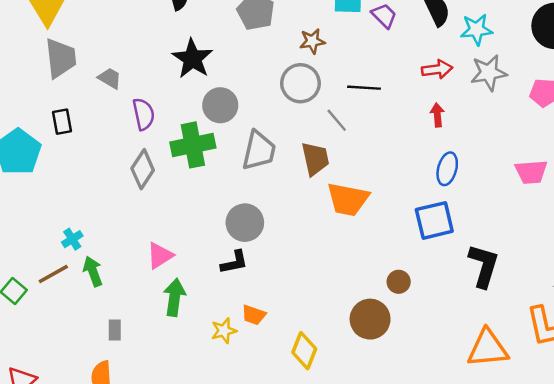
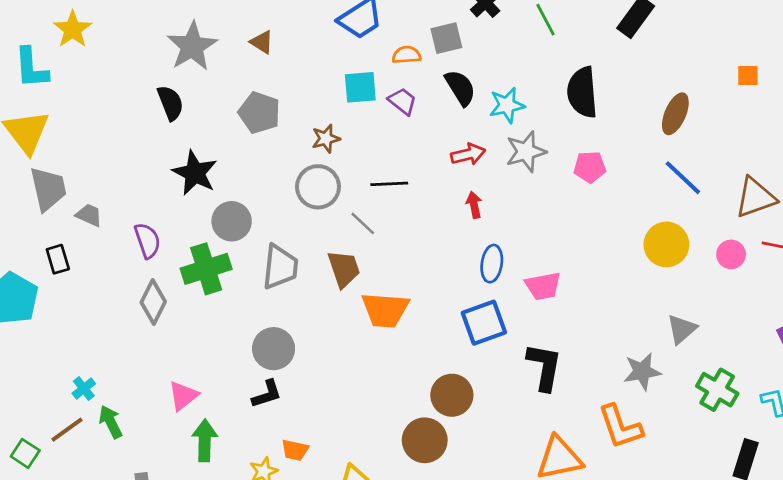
gray trapezoid: (110, 78) -> (89, 215), moved
pink trapezoid: (531, 172) -> (543, 286), moved
brown circle: (399, 282) -> (452, 395), size x1.6

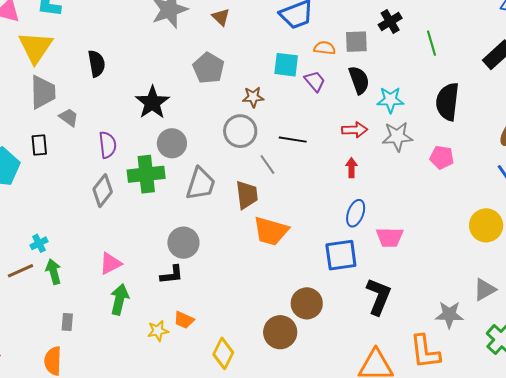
black semicircle: (170, 103) -> (96, 64), moved

